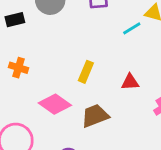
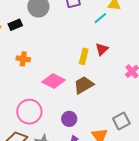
yellow rectangle: (86, 72) -> (84, 56), moved
red triangle: (130, 82) -> (102, 49), moved, turned -32

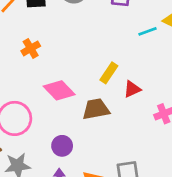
red triangle: (102, 49) -> (132, 89), moved
orange cross: (23, 59) -> (31, 48), turned 32

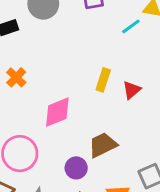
pink diamond: (59, 90) -> (57, 112), turned -52
brown trapezoid: (96, 109) -> (103, 145), moved

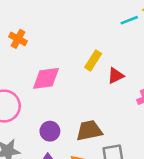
orange cross: (16, 77) -> (18, 39), turned -30
brown trapezoid: (103, 145) -> (89, 130), moved

